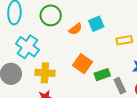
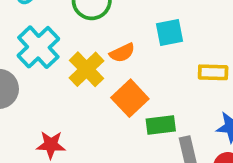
orange semicircle: (75, 29) -> (122, 53), moved
yellow cross: (45, 73) -> (86, 69), moved, turned 30

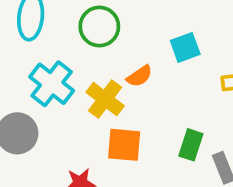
orange square: (130, 98) -> (124, 145), moved, turned -33
green rectangle: (161, 125) -> (191, 145), turned -56

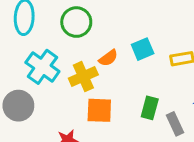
cyan square: (185, 47) -> (143, 49), moved
yellow cross: (105, 99) -> (83, 76), turned 32

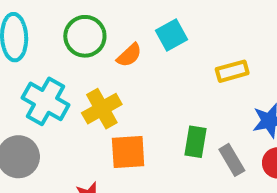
cyan square: (143, 49) -> (172, 35), moved
orange semicircle: (108, 58) -> (129, 55), moved

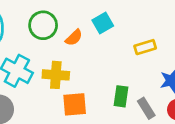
yellow cross: (102, 109) -> (56, 75), turned 35

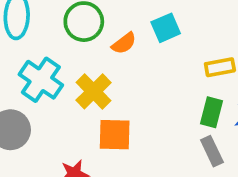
yellow cross: (56, 75) -> (93, 91), turned 35
green rectangle: (121, 96) -> (212, 112), moved

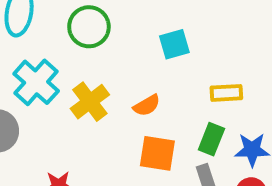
orange semicircle: (124, 43) -> (147, 105), moved
orange square: (115, 135) -> (157, 153), moved

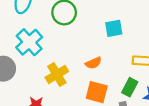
yellow cross: (90, 102) -> (57, 74), moved

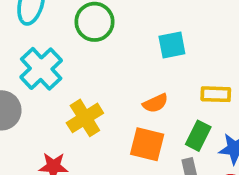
orange semicircle: (93, 63) -> (155, 103), moved

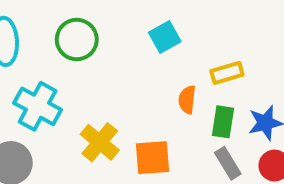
orange semicircle: (155, 103) -> (187, 100), moved, turned 140
orange square: (147, 144) -> (153, 158), moved

